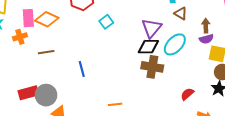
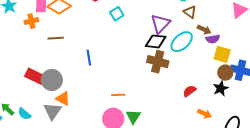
brown arrow: (206, 26) -> (204, 30), moved, turned 112
red rectangle: (28, 93) -> (35, 76), turned 36

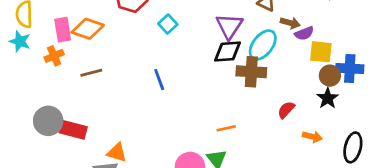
blue line: (89, 58) -> (159, 80), moved
brown cross: (158, 62) -> (251, 72), moved
gray circle: (52, 80) -> (48, 121), moved
orange line: (118, 95) -> (226, 128), moved

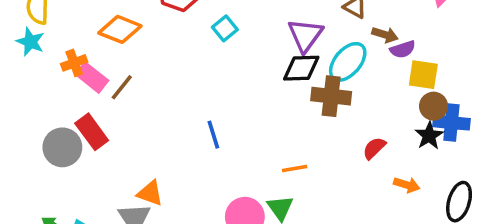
pink rectangle: (63, 30) -> (92, 77), moved, turned -45
blue cross: (350, 69) -> (451, 123), moved
brown line: (91, 73) -> (122, 87), turned -40
blue line: (159, 80) -> (213, 135), moved
red rectangle: (73, 130) -> (92, 132), moved, turned 36

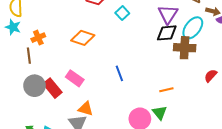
orange diamond: (120, 29) -> (83, 38), moved
pink rectangle: (92, 77) -> (75, 78), moved
brown line: (122, 87) -> (29, 56), moved, turned -42
red rectangle: (92, 132) -> (52, 88), moved

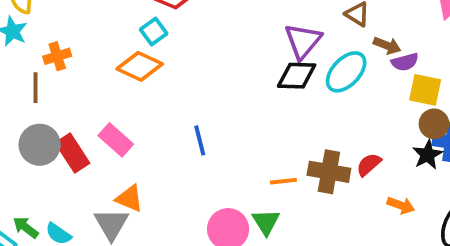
cyan square: (122, 13) -> (154, 32), moved
brown cross: (185, 48) -> (329, 172), moved

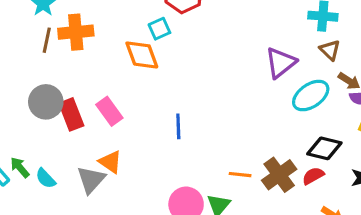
orange cross: (57, 56) -> (76, 32), size x1.5
orange diamond: (140, 66) -> (142, 55), turned 33
black diamond: (297, 76) -> (324, 148), moved
brown line: (36, 88) -> (47, 40), moved
brown cross: (329, 172) -> (279, 175), turned 32

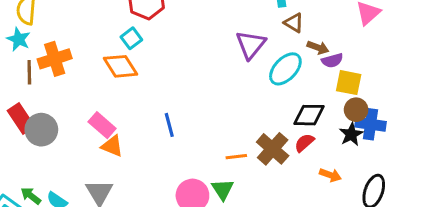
red rectangle: (71, 114) -> (21, 118), moved
orange triangle: (110, 162) -> (112, 146), moved

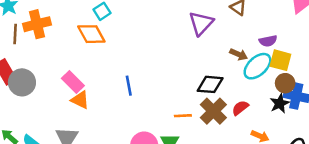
brown arrow: (318, 47) -> (239, 54), moved
cyan ellipse: (285, 69) -> (257, 66), moved
black diamond: (309, 115) -> (210, 84), moved

